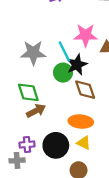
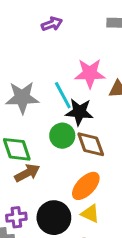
black star: (77, 65) -> (79, 112), turned 30
green circle: (63, 73) -> (62, 136), moved
orange ellipse: (81, 122) -> (86, 186), turned -50

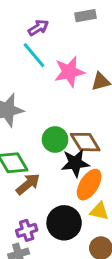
purple arrow: (52, 24) -> (38, 28), moved
cyan line: (63, 95) -> (34, 55), moved
black star: (79, 112) -> (75, 163), moved

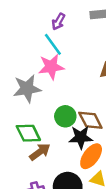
purple arrow: (38, 28) -> (58, 22), turned 147
pink star: (69, 72) -> (51, 67), moved

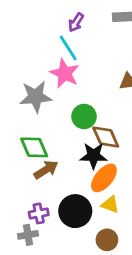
pink star: (51, 67) -> (65, 73), turned 30
green circle: (65, 116) -> (84, 117), moved

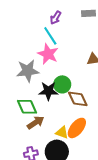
black star: (94, 156) -> (48, 91), moved
yellow triangle: (110, 205) -> (62, 133), moved

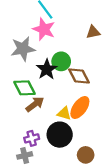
black star: (48, 91) -> (47, 69), turned -30

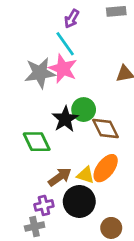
gray star: (23, 49) -> (40, 73), moved
brown arrow: (35, 104) -> (60, 177), moved

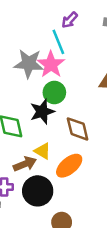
green circle: (84, 110) -> (54, 92), moved
yellow triangle: (86, 175) -> (43, 151), moved

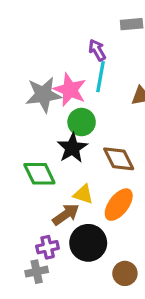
purple arrow: (70, 20) -> (97, 50), moved, turned 120
cyan line: (58, 42) -> (101, 77), moved, turned 45

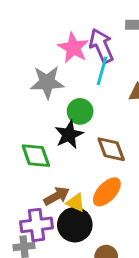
purple arrow: (97, 50) -> (101, 46), size x1.6
pink star: (70, 90) -> (73, 48), moved
yellow triangle: (83, 194) -> (76, 203), moved
purple cross: (48, 247) -> (37, 225), size x1.5

